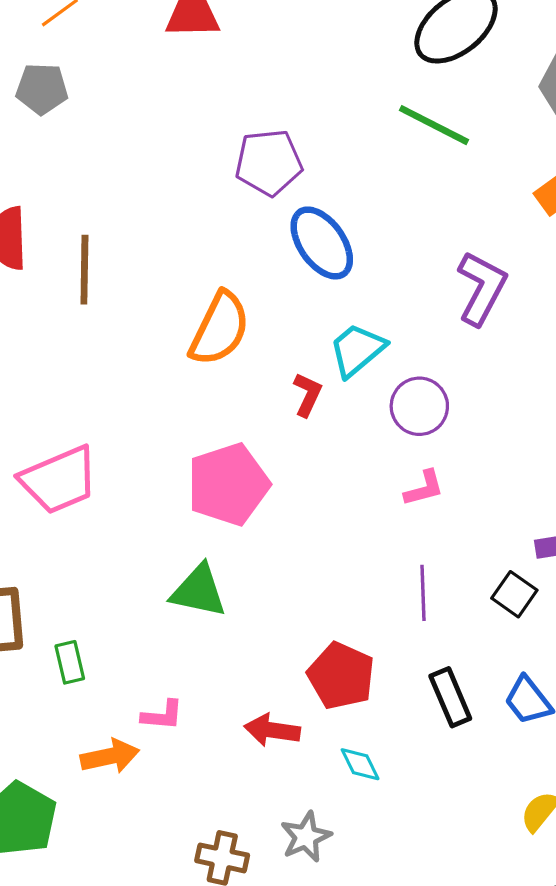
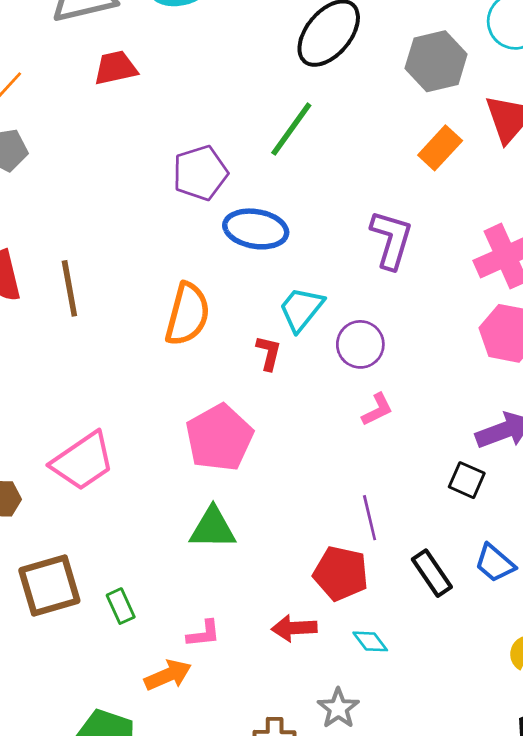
green line: (434, 125) -> (291, 129), moved, turned -70
blue ellipse: (322, 243) -> (256, 229), turned -34
purple line: (423, 593) -> (370, 518), moved

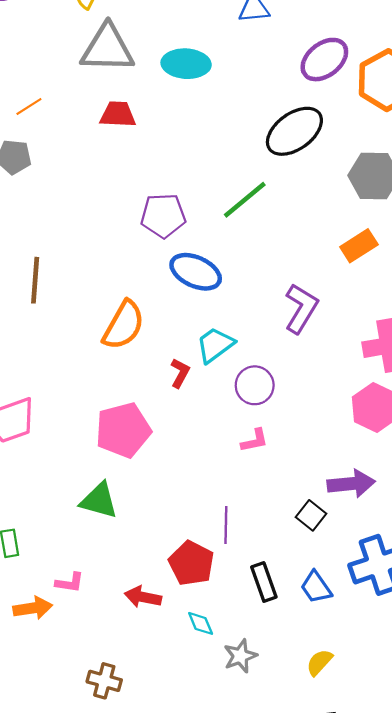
gray star: (338, 708) -> (240, 656), moved

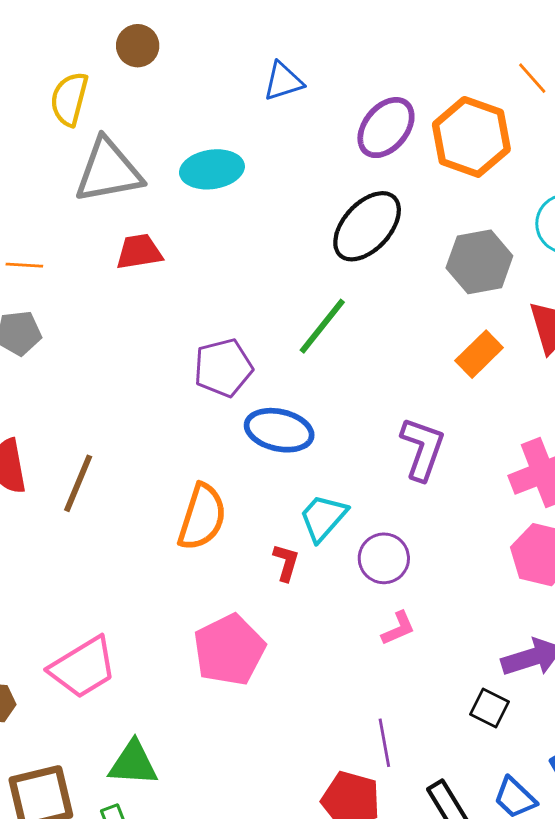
orange line: (29, 106) -> (24, 265), turned 48
brown line: (35, 280) -> (78, 483), turned 30
green triangle: (99, 501) -> (133, 763), moved

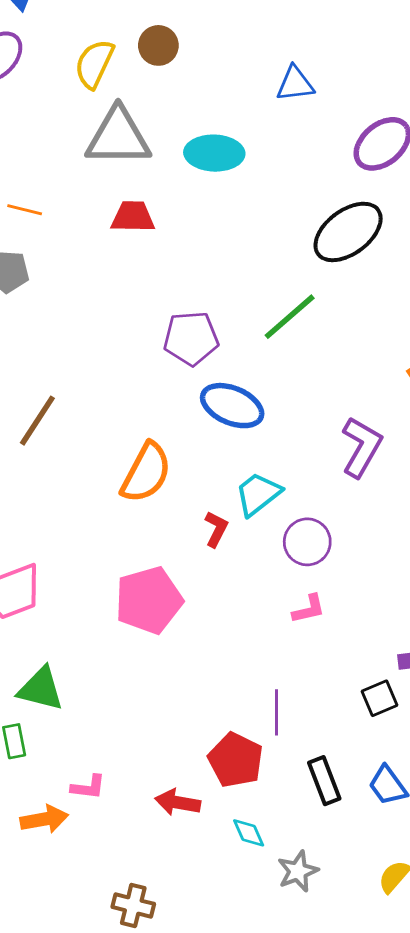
brown circle: (138, 46) -> (158, 45), moved
black square: (490, 708) -> (380, 698), turned 30

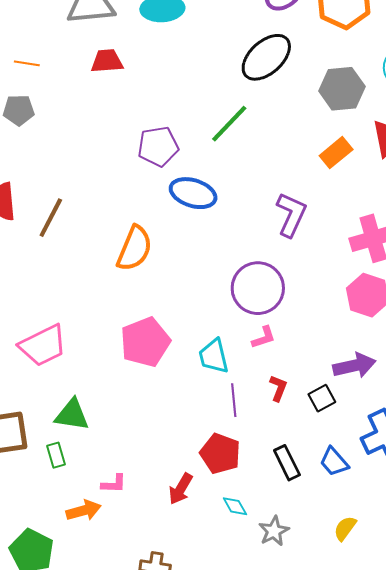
cyan trapezoid: (258, 494) -> (214, 356), moved, turned -60
red L-shape: (216, 529) -> (278, 388), moved
purple circle: (307, 542) -> (258, 288), size x1.5
purple line: (276, 712) -> (234, 400), moved
red arrow: (178, 802) -> (181, 489), turned -64

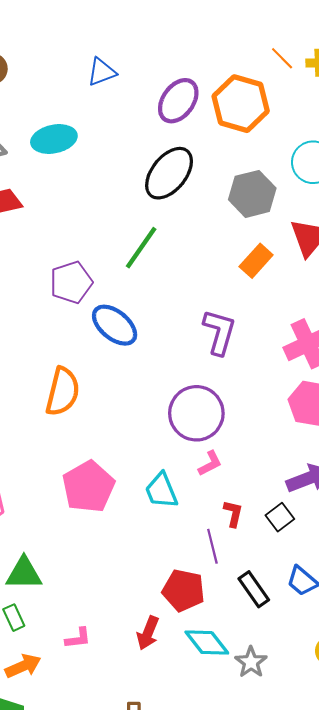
blue ellipse: (193, 193) -> (115, 325), turned 30
purple line: (234, 400) -> (212, 546), moved
cyan diamond: (235, 506) -> (207, 643), size x1.6
orange arrow: (84, 510) -> (23, 666), moved

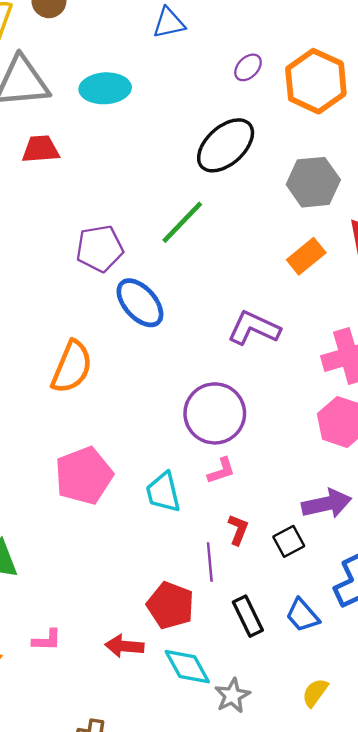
purple ellipse: (178, 101) -> (248, 67), size x0.6
purple L-shape: (219, 332) -> (254, 328), turned -90
red arrow: (148, 633) -> (124, 646), turned 64

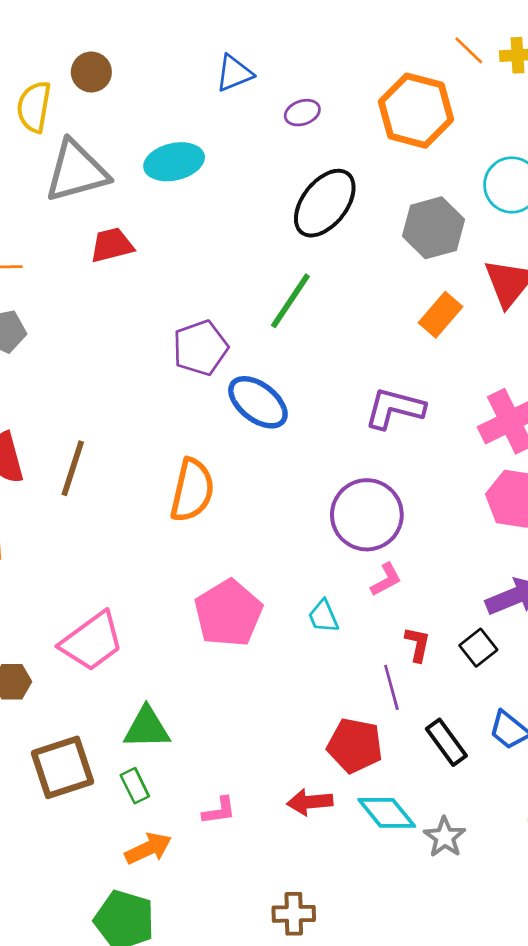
purple ellipse: (248, 67) -> (302, 113), moved, turned 36
cyan trapezoid: (163, 492) -> (323, 616), size x0.7

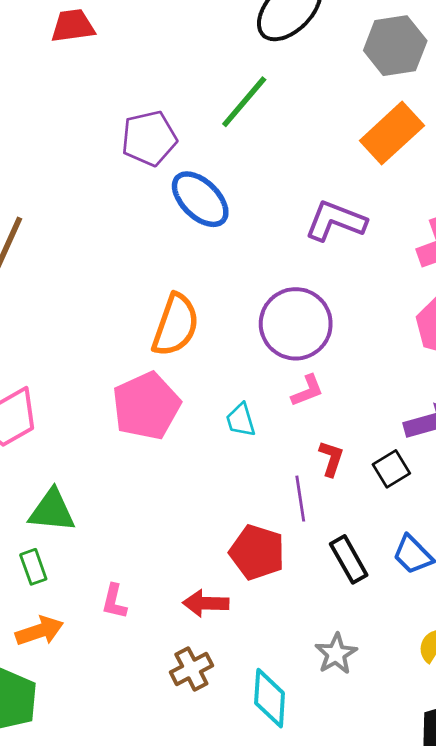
orange rectangle: (440, 315) -> (392, 133), size x1.4
orange semicircle: (192, 490) -> (176, 325), moved
pink L-shape: (219, 811) -> (114, 602), turned 105
cyan diamond: (387, 813) -> (270, 698), moved, turned 36
brown cross: (294, 914) -> (191, 669), moved, turned -33

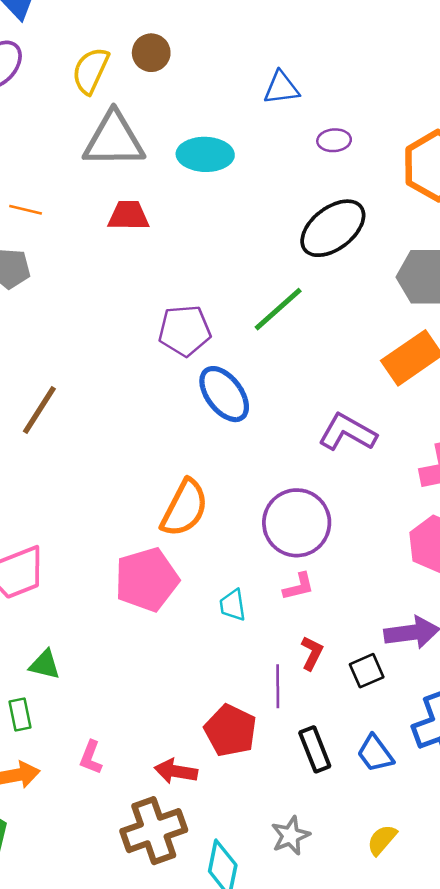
green triangle: (52, 511) -> (45, 665), size x0.7
brown cross: (191, 669) -> (154, 831), size x1.6

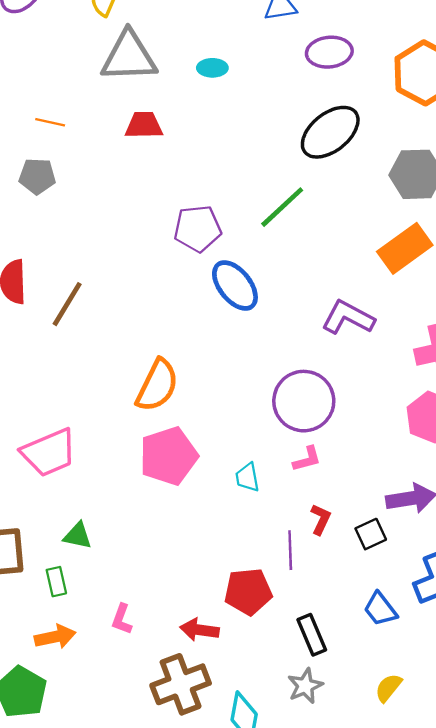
purple ellipse: (334, 140) -> (329, 52), size x1.5
cyan ellipse: (205, 154) -> (212, 68), size x0.6
orange semicircle: (185, 508) -> (157, 385), moved
red pentagon: (230, 731) -> (248, 592), turned -30
black rectangle: (315, 749) -> (312, 635), moved

